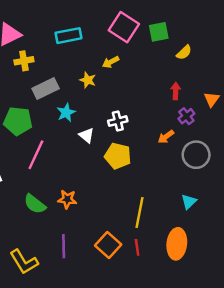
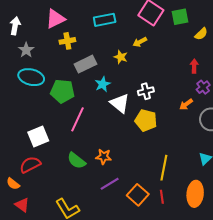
white triangle: (87, 135) -> (120, 103), size x1.5
purple line: (64, 246) -> (110, 184), moved, turned 60

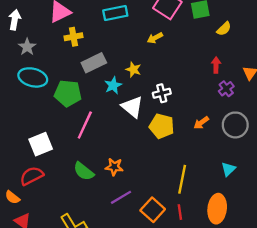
yellow star: (121, 57) -> (133, 70), moved
orange arrow: (186, 104) -> (201, 123), moved

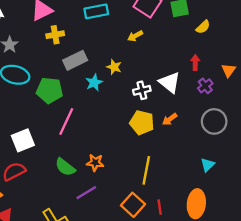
white triangle: (132, 107) -> (170, 83), moved
orange arrow: (201, 123) -> (170, 119), moved
yellow line: (182, 179) -> (146, 170), moved
purple line: (121, 197) -> (86, 193), moved

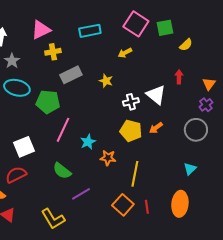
cyan star: (94, 83) -> (88, 142), moved
purple cross: (205, 86) -> (206, 105), moved
orange star: (95, 163) -> (108, 158), moved

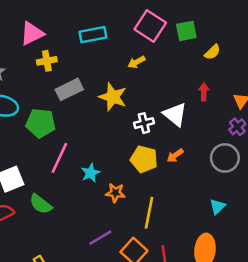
yellow star: (106, 81) -> (113, 97), size x1.6
green semicircle: (62, 171) -> (41, 204), moved
purple line: (81, 194) -> (100, 238), moved

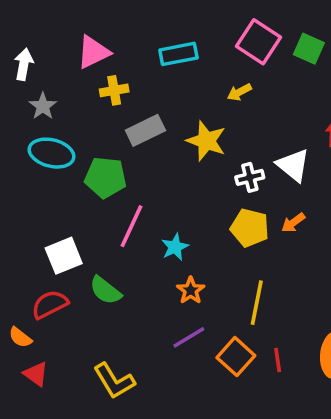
green square: (186, 31) -> (309, 49), turned 35
orange star: (115, 193) -> (191, 290), moved, turned 30

